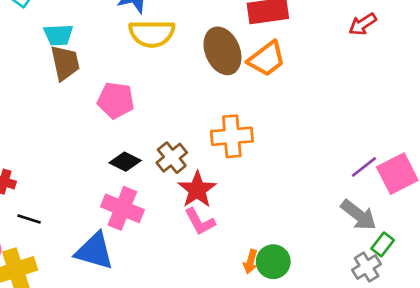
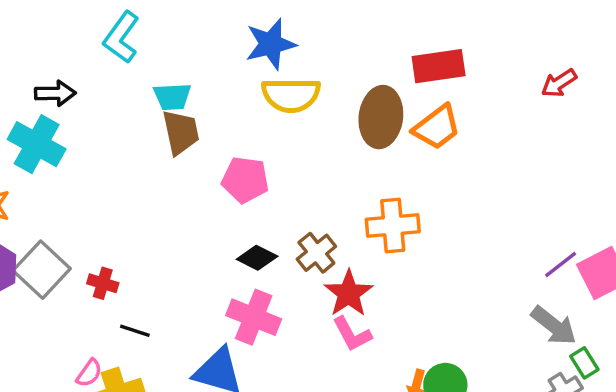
brown ellipse: (222, 51) -> (381, 117), turned 30
green rectangle: (383, 244) -> (584, 363), turned -70

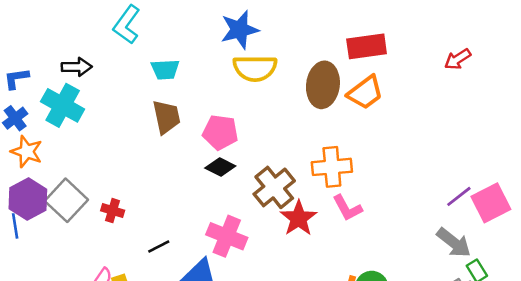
brown trapezoid: (181, 132) -> (166, 117), moved
brown cross: (316, 253) -> (274, 187), size x1.4
black diamond: (257, 258) -> (220, 167), moved
black line: (135, 331) -> (159, 246), moved, turned -45
pink L-shape: (352, 334) -> (347, 208), moved

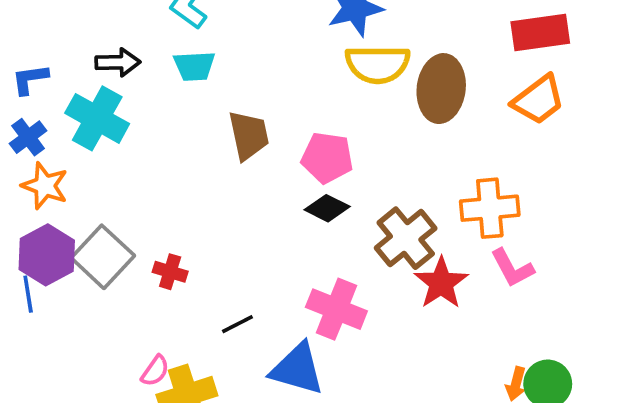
cyan trapezoid: (165, 69) -> (194, 66), moved
brown ellipse: (323, 85) -> (441, 89), moved

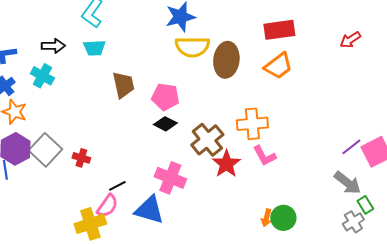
cyan cross: (97, 118) -> (42, 76), size x0.7
pink semicircle: (155, 371) -> (107, 206), moved, size x1.4

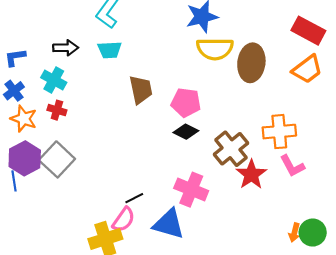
red rectangle: (279, 30) -> (308, 31), turned 36
red cross: (81, 158) -> (57, 110), moved

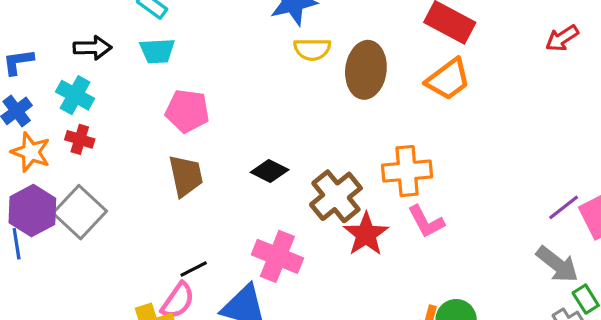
yellow semicircle: (215, 49) -> (312, 49), size x0.7
brown trapezoid: (141, 90) -> (186, 176), moved
pink pentagon: (186, 103) -> (187, 111), moved

